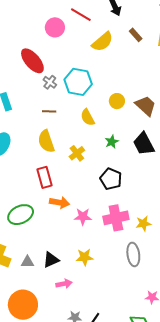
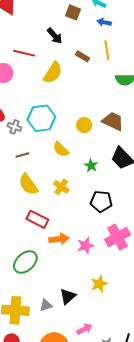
red rectangle: (45, 177) -> (37, 219), turned -30
pink arrow: (64, 284) -> (84, 329), moved

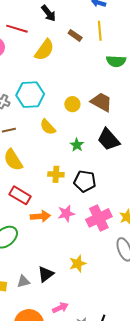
yellow cross: (61, 187) -> (56, 174), moved, turned -35
pink star: (85, 246) -> (66, 213), moved

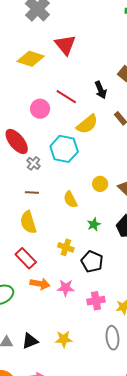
cyan hexagon: (30, 95) -> (64, 149), moved
pink cross: (99, 218) -> (96, 301), size x0.7

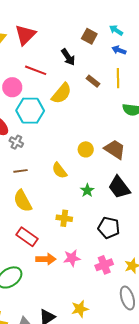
red triangle: (65, 45) -> (25, 35), moved, turned 35
cyan hexagon: (64, 149) -> (30, 111), moved
black pentagon: (92, 262) -> (109, 228), moved

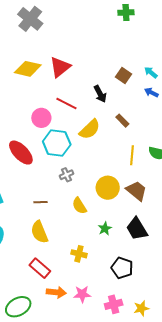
yellow line: (118, 78) -> (132, 155), moved
gray cross: (16, 142) -> (66, 175), moved, turned 32
yellow circle: (86, 149) -> (108, 188), size x1.5

